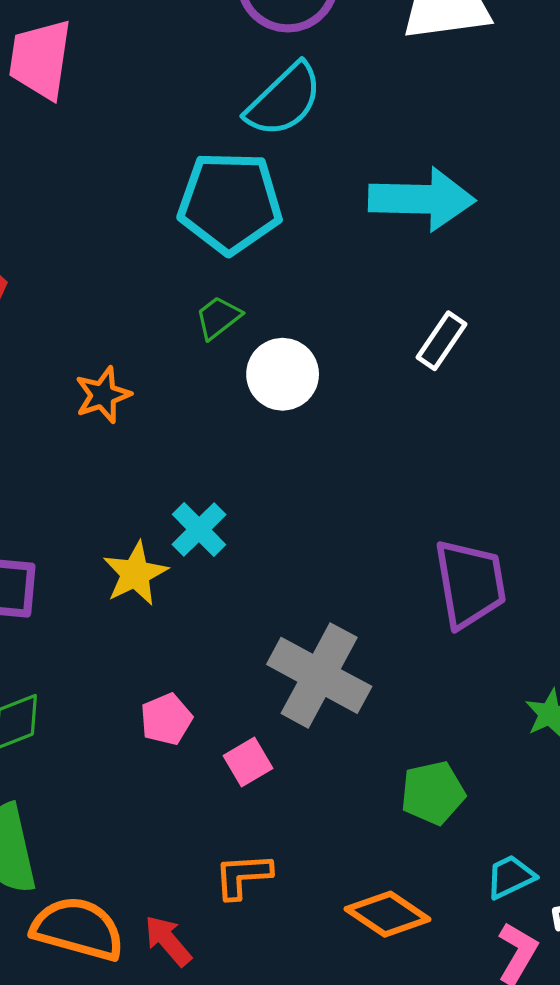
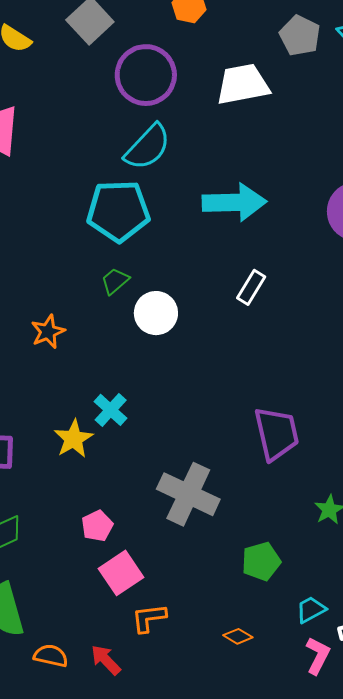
pink square: (248, 762) -> (121, 573), moved, size x1.5
orange diamond: (388, 914) -> (238, 636), size x0.6
orange semicircle: (78, 929) -> (51, 656), size x0.6

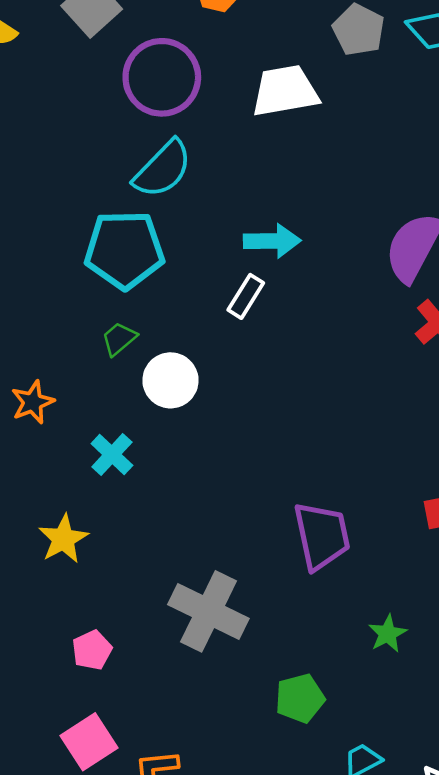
cyan arrow: (234, 202) -> (272, 241), size x0.7
white rectangle: (251, 287) -> (246, 296), moved
cyan cross: (111, 410) -> (112, 454), moved
pink square: (121, 573) -> (89, 742), moved

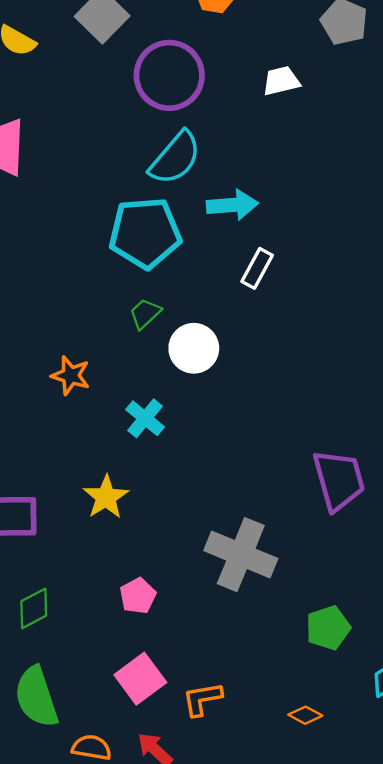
white trapezoid: (285, 91) -> (281, 81), size x0.6
cyan arrow: (272, 241) -> (232, 205), moved
orange star: (33, 402) -> (71, 375), turned -30

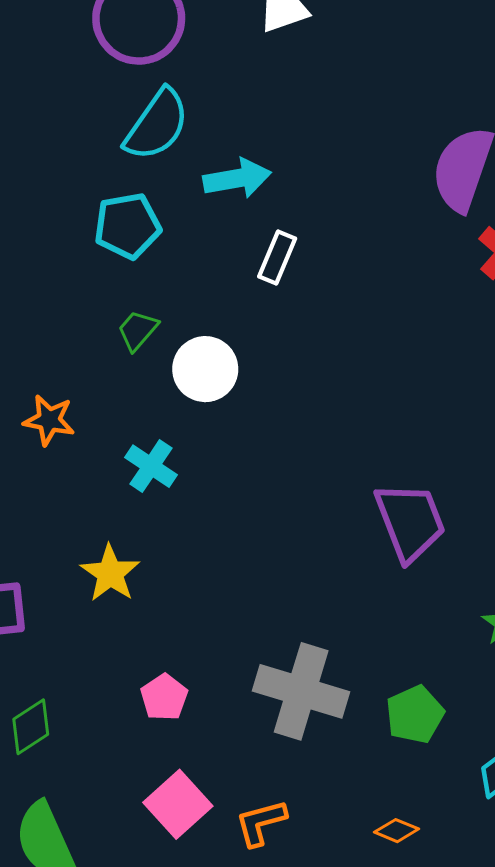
cyan pentagon: (145, 233) -> (127, 226), size x0.7
gray cross: (241, 555) -> (301, 691), moved

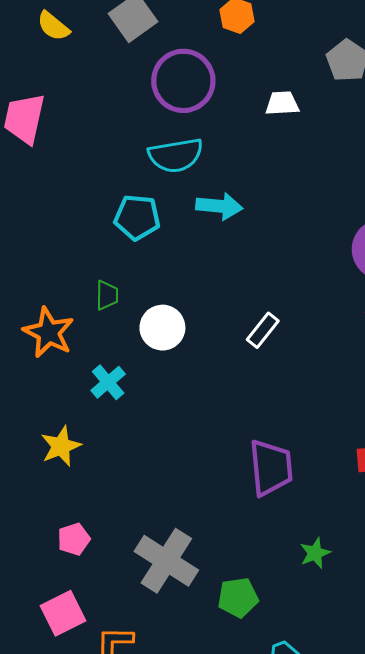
cyan semicircle: (157, 125) -> (176, 155), turned 30
white rectangle: (277, 257) -> (263, 330), moved
green trapezoid: (138, 330) -> (107, 295), moved, turned 124
orange star: (49, 420) -> (49, 332), size x1.4

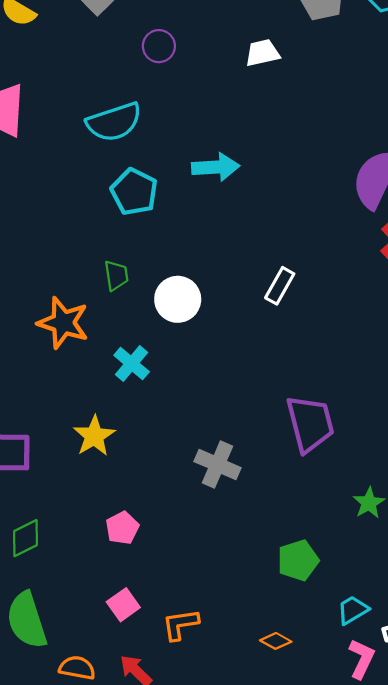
purple circle: (183, 81) -> (159, 46), size x0.5
cyan semicircle: (176, 155) -> (114, 122), moved
cyan pentagon: (137, 217) -> (134, 192), turned 30
gray cross: (166, 561) -> (217, 465), moved, size x0.7
pink square: (63, 613) -> (123, 605), size x0.7

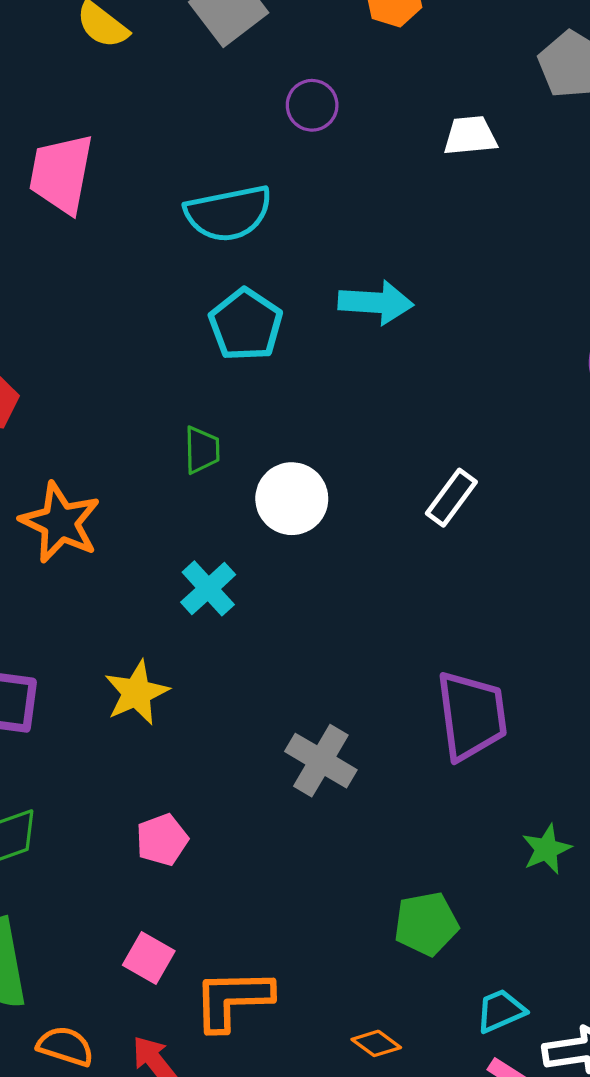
orange star: (63, 323) -> (60, 522), moved
pink square: (123, 605) -> (149, 958), turned -32
orange L-shape: (180, 624) -> (233, 999), size x1.4

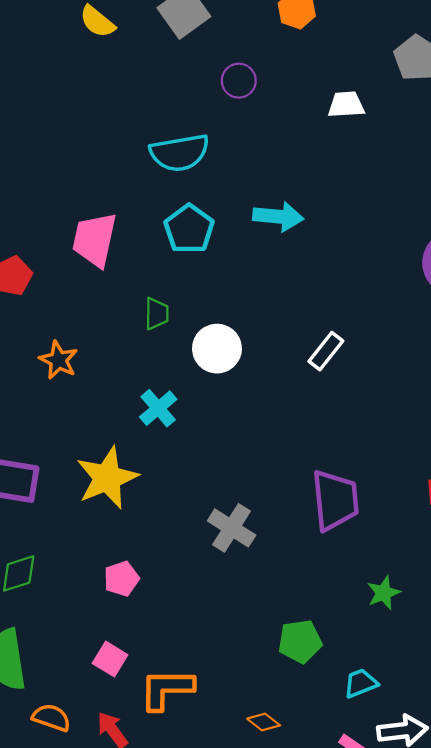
pink trapezoid: (61, 174) -> (94, 240), moved
orange star: (60, 522) -> (59, 360), size x0.7
yellow star: (137, 693) -> (107, 478), size x1.4
cyan trapezoid: (501, 1011) -> (361, 683), moved

